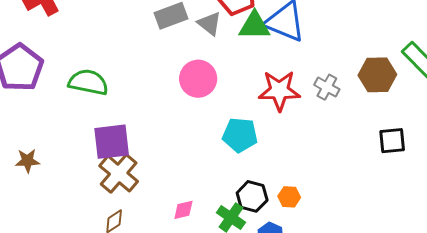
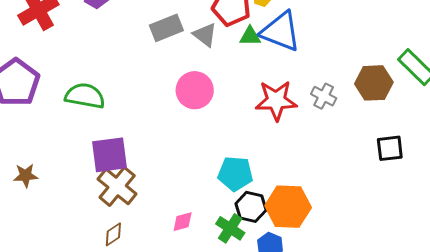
green triangle: (254, 26) -> (250, 36), size x0.7
cyan pentagon: (240, 135) -> (235, 174), moved
orange hexagon: (289, 197) -> (288, 207), size x2.0

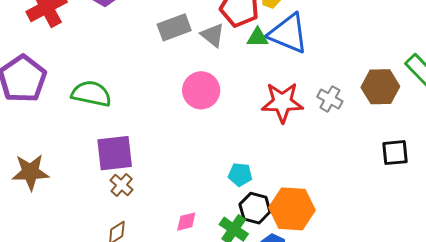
cyan pentagon: (235, 174) -> (240, 175), size x0.7
brown star: (26, 175) -> (30, 172), size x1.5
brown cross: (117, 187) -> (122, 185), size x0.6

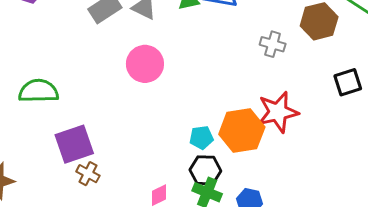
red star: (282, 102) -> (278, 112), moved
black hexagon: (255, 208) -> (205, 170), moved
orange hexagon: (292, 209) -> (242, 131), moved

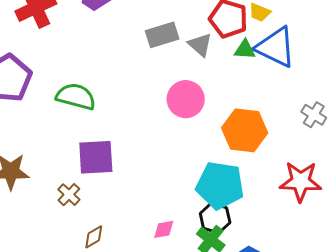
orange hexagon: (242, 131) -> (245, 130), moved
cyan pentagon: (201, 138) -> (220, 185), size x2.0
brown cross: (88, 174) -> (69, 195), moved

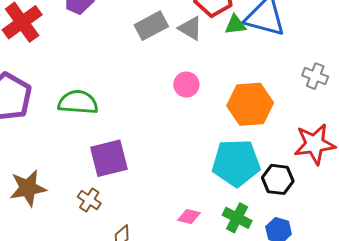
pink circle: (186, 99) -> (186, 85), size x0.7
black hexagon: (215, 218) -> (278, 179), moved
pink diamond: (164, 229) -> (189, 217), turned 35

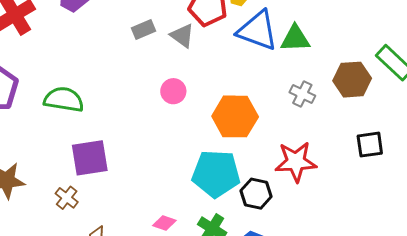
green triangle: (235, 25) -> (295, 39), moved, size x1.4
gray rectangle: (151, 26) -> (144, 30), size x0.7

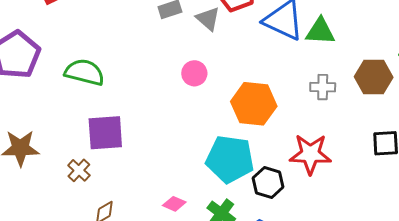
gray cross: (302, 94) -> (323, 87), turned -30

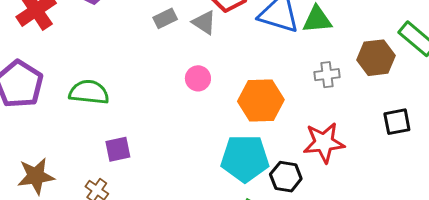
purple square: (105, 133) -> (118, 149), size x0.7

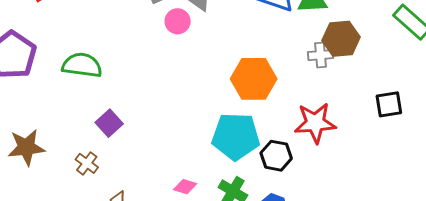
brown hexagon: (376, 58) -> (341, 39), moved
pink circle: (198, 78) -> (178, 21), moved
purple square: (118, 149) -> (109, 123), turned -32

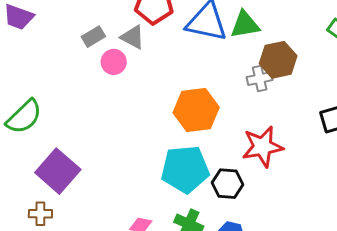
green semicircle: (82, 65) -> (24, 117), turned 135
purple square: (109, 123) -> (58, 171), size x1.6
brown cross: (87, 163) -> (40, 214), turned -30

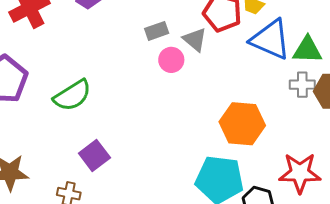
gray cross: (260, 79) -> (302, 85), moved
purple square: (58, 171) -> (94, 155), size x0.7

